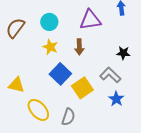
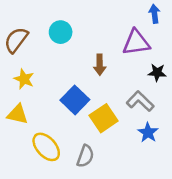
purple triangle: (90, 20) -> (136, 43), moved
yellow star: (50, 47) -> (24, 79), moved

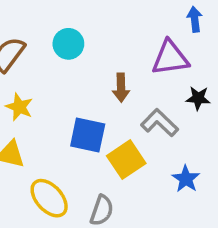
blue square: (75, 100) -> (88, 135), turned -32
gray L-shape: (140, 101) -> (160, 123), moved

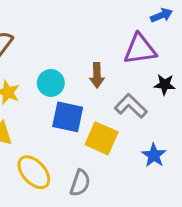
blue arrow: (195, 19) -> (162, 15), turned 75
cyan circle: (68, 44) -> (51, 83), moved
yellow square: (126, 160) -> (102, 138), turned -32

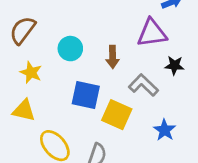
cyan circle: (51, 83) -> (70, 49), moved

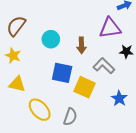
yellow star: (31, 72) -> (13, 56), moved

